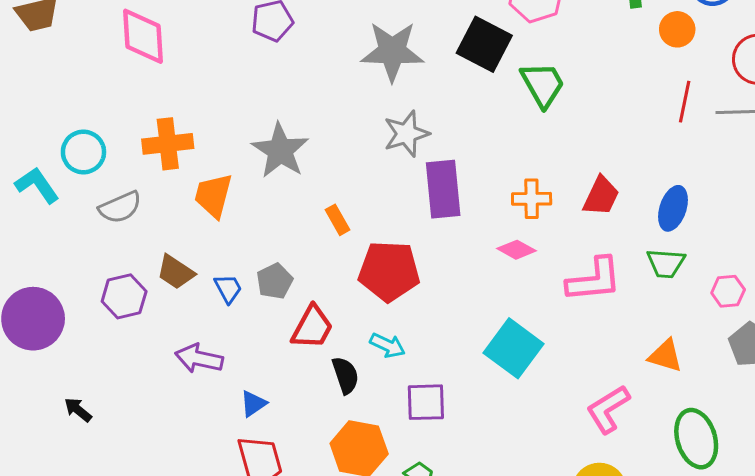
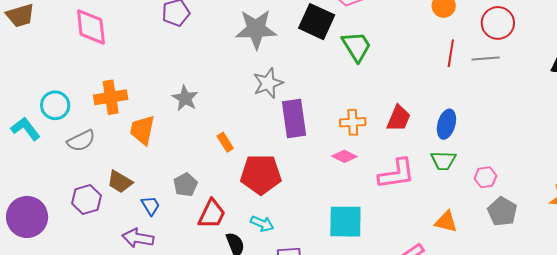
gray star: (280, 151) -> (185, 98), size x0.7
blue trapezoid: (228, 289) -> (151, 206), moved
cyan square: (513, 348) -> (345, 222), turned -33

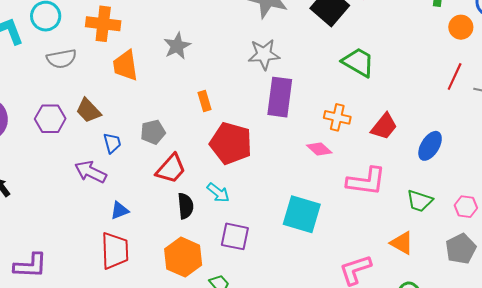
green trapezoid: (357, 46) -> (358, 62), moved, turned -44
orange trapezoid: (142, 130) -> (125, 65), turned -36
green trapezoid: (443, 161) -> (420, 201), moved
pink hexagon: (485, 177) -> (466, 207), moved

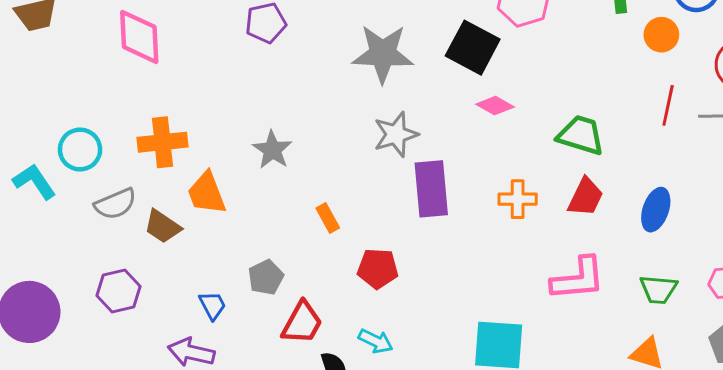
green trapezoid: (358, 62) -> (581, 135), moved
brown trapezoid: (88, 111) -> (162, 227), moved
red pentagon: (231, 143) -> (378, 269), size x0.7
pink diamond: (319, 149) -> (495, 106), moved

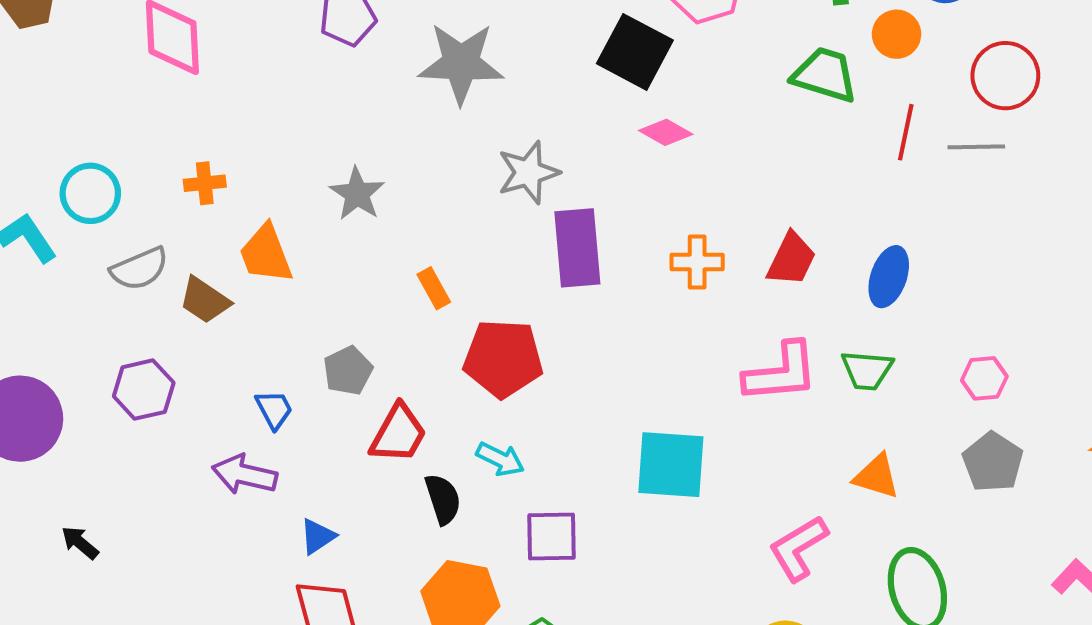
gray star: (383, 54) -> (461, 63), moved
green trapezoid: (581, 135) -> (825, 75), moved
orange cross: (162, 142) -> (205, 183), size x0.6
red pentagon: (378, 269) -> (503, 358), size x1.4
green trapezoid: (658, 289) -> (867, 370), moved

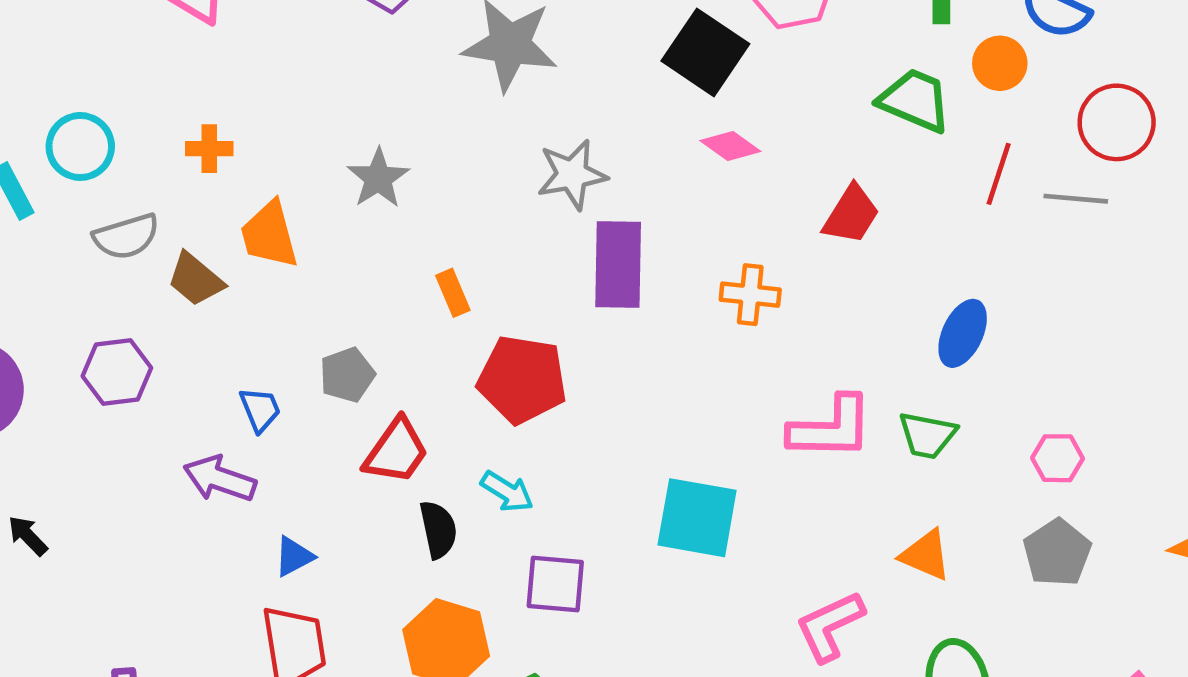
red trapezoid: (791, 259) -> (851, 215), moved

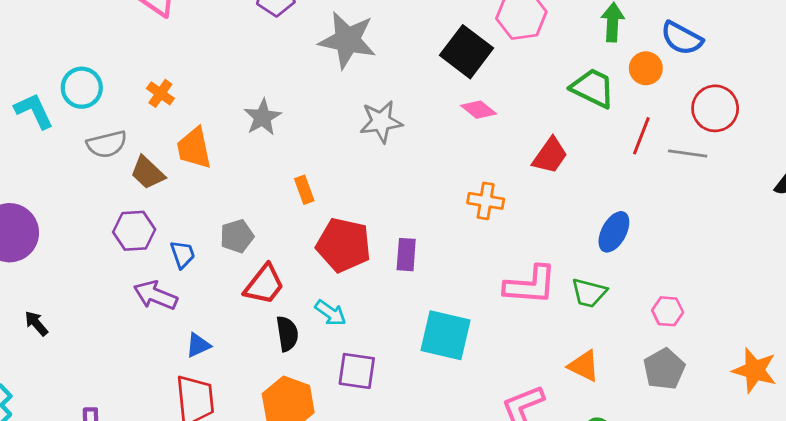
orange cross: (209, 149) -> (160, 93), turned 32
purple rectangle: (618, 265) -> (406, 255), moved, size x0.6
purple hexagon: (117, 372) -> (134, 231), moved

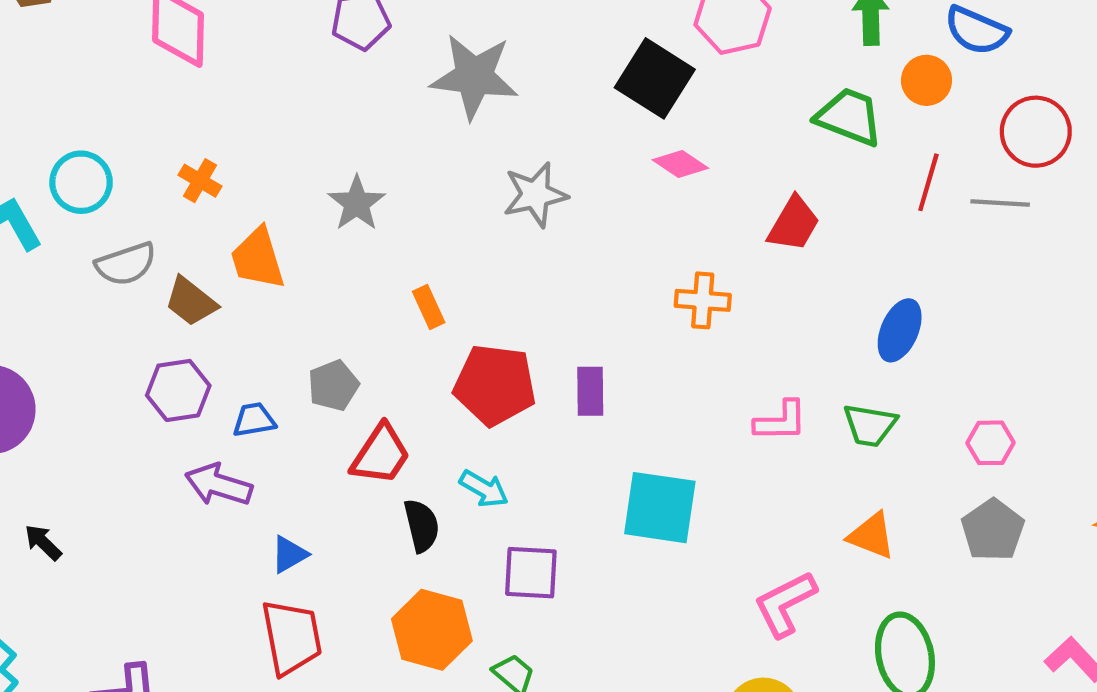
blue trapezoid: (183, 254) -> (254, 420), turned -76
pink L-shape: (530, 285) -> (781, 421), size x0.7

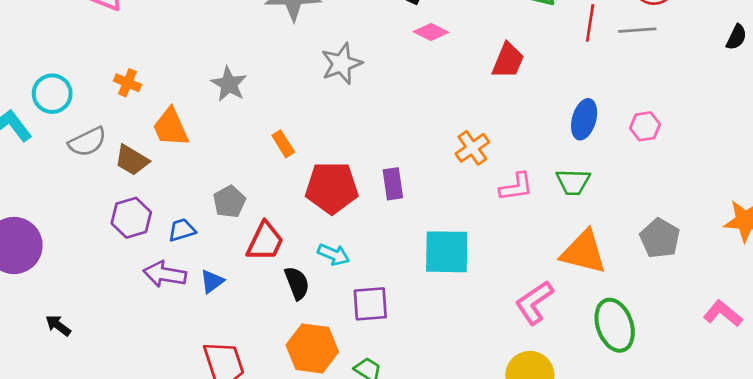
orange cross: (703, 300) -> (472, 148), moved, turned -32
pink hexagon: (990, 443) -> (645, 126), moved
orange triangle: (872, 536) -> (583, 252), size x1.5
blue triangle: (289, 554) -> (212, 281), moved

